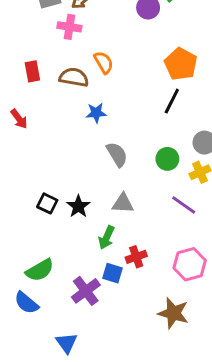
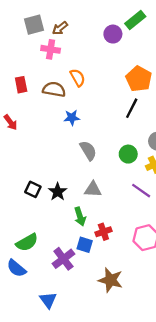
green arrow: (107, 238) -> (80, 216), turned -42
brown star: (173, 313) -> (111, 280), moved

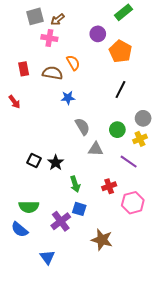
purple circle: (113, 34) -> (98, 34), moved
orange pentagon: (139, 79) -> (120, 51), moved
gray triangle: (93, 189) -> (96, 149), moved
red cross: (103, 232) -> (109, 186), moved
green semicircle: (27, 242) -> (29, 207), turned 30

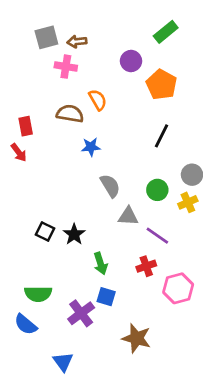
brown arrow: (58, 19) -> (77, 42), turned 32
red rectangle: (24, 69) -> (26, 126), moved
purple line: (129, 162) -> (157, 236), moved

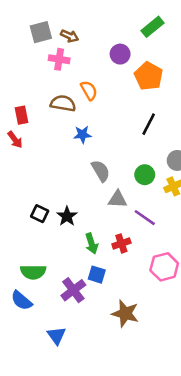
brown arrow: (77, 42) -> (69, 36), turned -150
red cross: (146, 266) -> (121, 243), moved

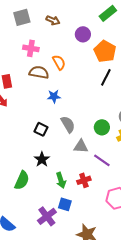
brown arrow: (69, 36) -> (53, 20), moved
pink cross: (59, 59) -> (31, 48), moved
black line: (149, 124) -> (106, 77), moved
black square: (40, 214) -> (41, 129), moved
green semicircle: (33, 272) -> (22, 180), moved, turned -66

